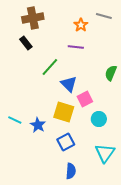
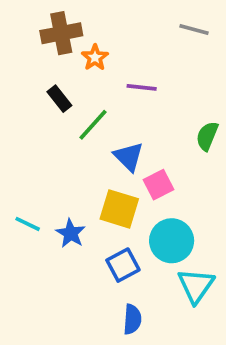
orange star: (81, 25) -> (95, 57), moved
black rectangle: (26, 43) -> (59, 99), moved
cyan circle: (99, 119) -> (172, 241), moved, size x1.5

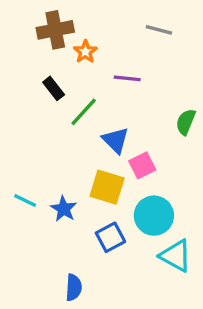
gray line: (194, 29) -> (159, 30), moved
cyan triangle: (196, 286) -> (176, 256), turned -36
blue semicircle: (132, 319) -> (74, 287), moved

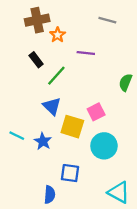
blue triangle: (115, 140) -> (52, 106), moved
blue square: (110, 237) -> (70, 173), moved, turned 36
cyan triangle: (176, 256) -> (119, 192), moved

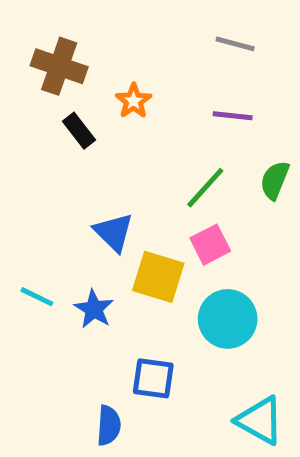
brown cross: (37, 20) -> (59, 66), moved, turned 30
orange star: (58, 35) -> (133, 101), moved
purple line: (86, 53) -> (233, 116), moved
green line: (56, 76) -> (205, 188), moved

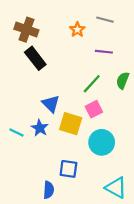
orange star: (133, 101) -> (77, 30), moved
black rectangle: (79, 131) -> (35, 58), size x1.5
blue star: (94, 309) -> (40, 128), moved

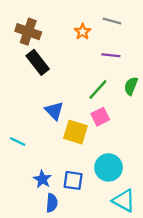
blue star: (40, 128) -> (42, 179), moved
cyan circle: (102, 142) -> (109, 167), moved

